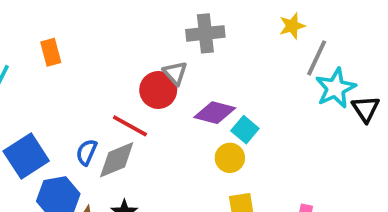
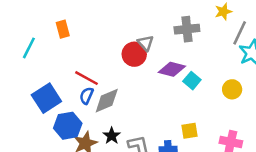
gray cross: (205, 33) -> (187, 29), moved
red line: (130, 126) -> (87, 78), moved
yellow circle: (230, 158) -> (232, 89), moved

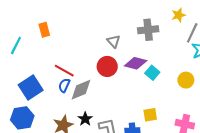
red circle: (134, 54) -> (107, 66), moved
blue hexagon: (68, 126) -> (22, 118), moved

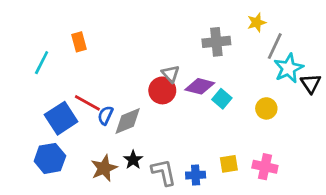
gray triangle: (113, 41) -> (171, 74), moved
red line: (64, 71) -> (87, 103), moved
yellow square: (150, 115) -> (229, 164), moved

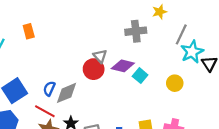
yellow star: (257, 22) -> (160, 12), moved
red line: (87, 103) -> (45, 111), moved

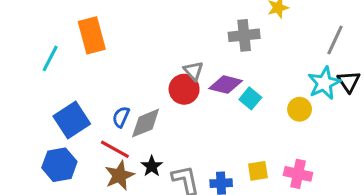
orange rectangle: (29, 31) -> (92, 35), size x1.6
gray line: (181, 34) -> (335, 40), moved
cyan star: (192, 52) -> (324, 83), moved

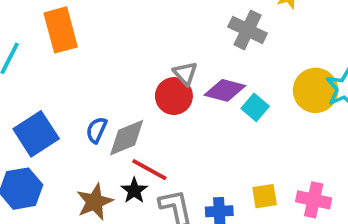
gray cross: (244, 35) -> (248, 30), turned 32
yellow circle: (300, 109) -> (316, 90), moved, size x1.5
red line: (115, 149) -> (149, 170), moved

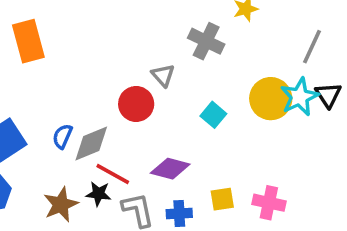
gray triangle: (185, 73) -> (163, 75), moved
purple diamond: (225, 90) -> (170, 169), moved
black star: (134, 190) -> (98, 194), turned -30

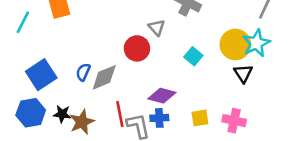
black triangle: (328, 95) -> (243, 73), moved
red line: (113, 174) -> (120, 114), moved, turned 50
black star: (98, 194) -> (62, 114), moved
blue cross: (179, 213) -> (159, 118), moved

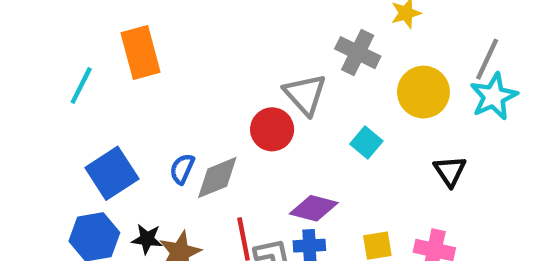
gray triangle: (157, 27) -> (305, 94), size x1.5
cyan star: (256, 43) -> (494, 96), moved
yellow circle: (235, 44) -> (423, 92), moved

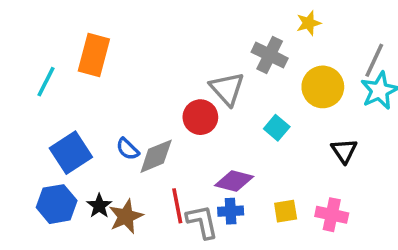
orange rectangle: (140, 53) -> (94, 55), turned 30
blue semicircle: (182, 169) -> (128, 149), turned -70
black star: (147, 239) -> (99, 206), turned 30

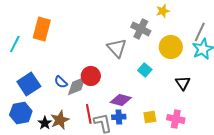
red circle: (200, 117) -> (91, 76), moved
black star: (99, 206) -> (45, 123), moved

